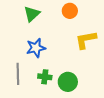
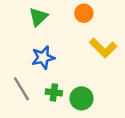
yellow L-shape: (86, 40) -> (103, 48), turned -125
gray line: (18, 74) -> (21, 89), turned -30

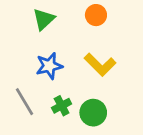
yellow L-shape: (103, 48) -> (100, 65), moved
green cross: (54, 92) -> (62, 106), turned -35

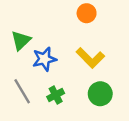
green triangle: (44, 19) -> (21, 40), moved
green circle: (93, 113) -> (100, 94), moved

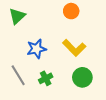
green triangle: (21, 40) -> (17, 16), moved

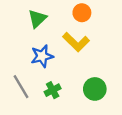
green triangle: (17, 16) -> (37, 19), moved
yellow L-shape: (74, 48) -> (76, 42), moved

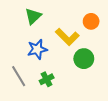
orange circle: (82, 13) -> (91, 21), moved
green circle: (95, 89) -> (84, 59), moved

